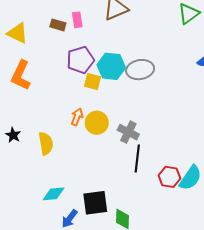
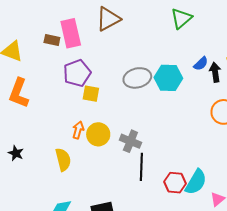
pink rectangle: (77, 20) -> (71, 33), size x1.8
cyan hexagon: (111, 66) -> (168, 78), moved
yellow semicircle: (46, 144) -> (63, 160), moved

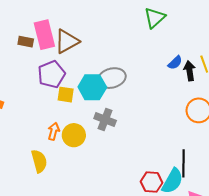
brown triangle: (108, 19) -> (67, 41), moved
cyan hexagon: (168, 78) -> (92, 87), moved
gray cross: (130, 141) -> (105, 119), moved
black line: (141, 167) -> (184, 163), moved

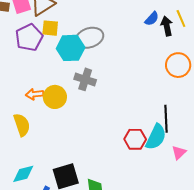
yellow square: (66, 95) -> (50, 28), moved
orange arrow: (54, 131) -> (34, 94), turned -108

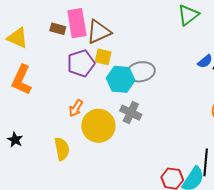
orange arrow: (34, 94) -> (76, 108), moved, turned -60
yellow circle: (55, 97) -> (98, 126), size x1.4

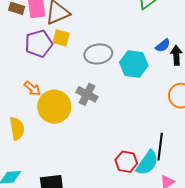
cyan hexagon: (121, 79) -> (134, 64), moved
orange arrow: (76, 108) -> (32, 88), turned -84

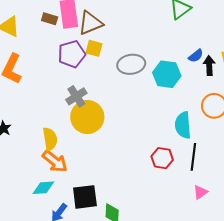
orange arrow: (32, 88) -> (55, 161), moved, size x1.5
gray cross: (87, 94) -> (76, 96), moved, turned 30
red hexagon: (126, 162) -> (162, 158), moved
cyan semicircle: (147, 163) -> (183, 125), moved, turned 140

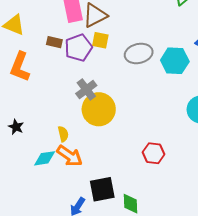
brown rectangle: (50, 19) -> (54, 42), moved
yellow semicircle: (50, 139) -> (63, 134), size x0.7
red hexagon: (162, 158) -> (154, 153), moved
cyan diamond: (43, 188) -> (45, 158), moved

